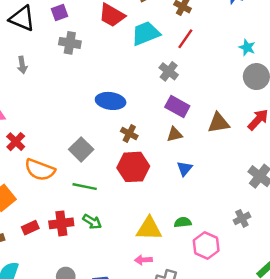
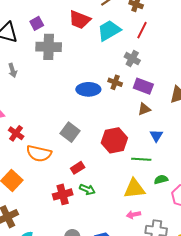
gray cross: (70, 43) -> (49, 47), size x1.4
brown cross: (129, 133) -> (115, 82), moved
green line: (85, 187) -> (141, 159), moved
red rectangle: (30, 228) -> (78, 168), moved

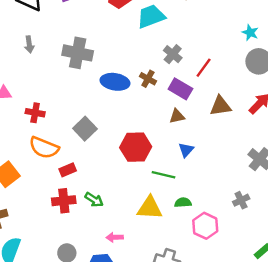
red line: (142, 30) -> (204, 68), moved
gray cross: (49, 47) -> (78, 53), moved
red cross: (16, 133) -> (35, 113), moved, turned -35
red rectangle: (78, 168) -> (68, 170), moved
pink arrow: (133, 215) -> (115, 237), moved

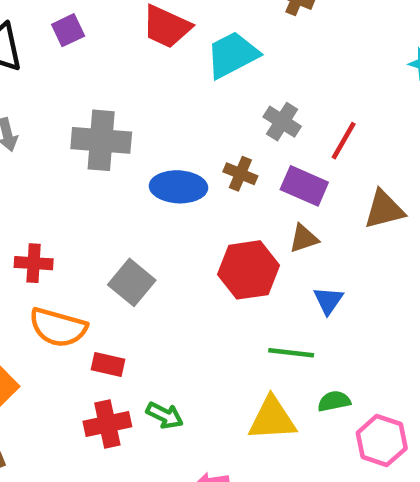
red hexagon: (136, 147) -> (249, 270), moved
red rectangle: (68, 170) -> (108, 365), turned 42

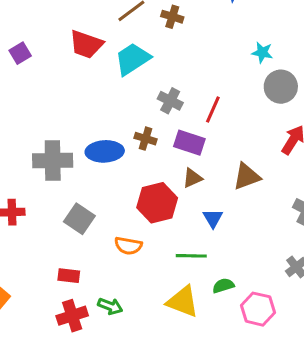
gray cross: (101, 140) -> (53, 161), moved
brown triangle: (384, 210) -> (247, 176), moved
orange semicircle: (58, 327) -> (128, 246), moved, size x0.7
yellow triangle: (272, 419) -> (183, 302), turned 30

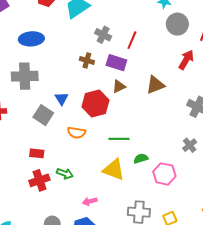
blue ellipse: (105, 151) -> (31, 39), moved
blue triangle: (213, 218) -> (61, 99), moved

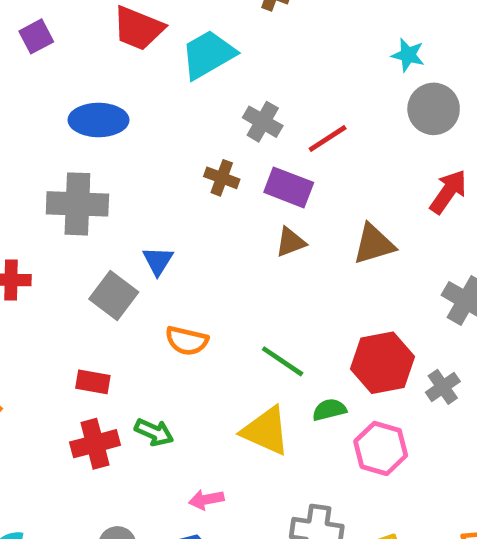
red line: (132, 40) -> (328, 139), turned 30
red hexagon: (95, 104) -> (383, 363), moved
green line: (119, 139) -> (283, 361), turned 30

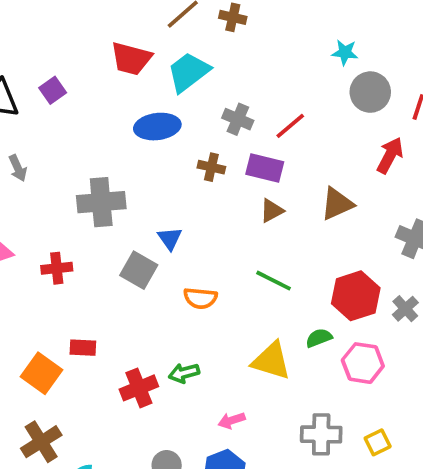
purple square: (36, 36) -> (53, 90), moved
blue ellipse: (98, 120) -> (157, 127), moved
green line: (283, 361) -> (273, 281), moved
red rectangle: (93, 382) -> (83, 348), moved
green arrow: (154, 432) -> (184, 373), turned 148

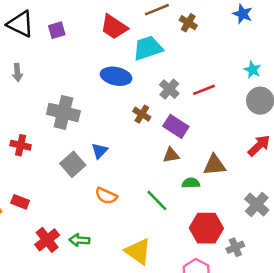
red line: (290, 126) -> (204, 90), moved
green semicircle: (319, 338) -> (191, 183), moved
red cross: (139, 388) -> (47, 240), turned -35

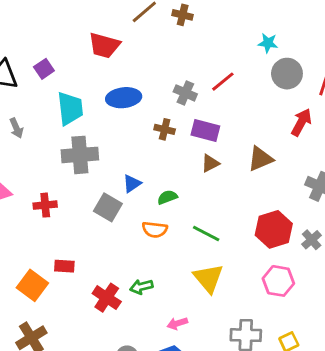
cyan trapezoid: (148, 48) -> (70, 108), moved, turned 120
blue triangle: (100, 151) -> (132, 184), turned 30
green semicircle: (191, 183) -> (167, 197), moved
green line: (157, 200) -> (206, 234), moved
yellow triangle: (138, 251) -> (208, 278), turned 32

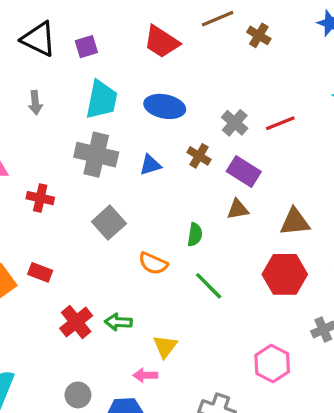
blue triangle: (132, 184) -> (150, 165), moved
green semicircle: (167, 197) -> (195, 235), moved, turned 102
red hexagon: (274, 229) -> (285, 274), moved
yellow triangle: (208, 278) -> (165, 346), moved, size x0.7

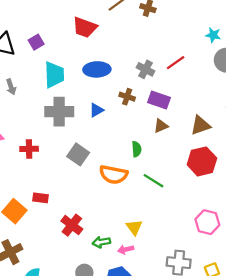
orange semicircle: (153, 263) -> (113, 175), size x1.4
green arrow: (118, 322) -> (101, 242), moved

